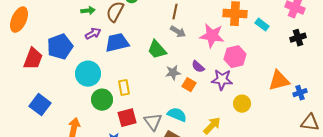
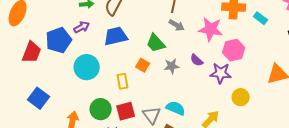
purple arrow: (93, 34) -> (82, 27), moved
orange square: (189, 85) -> (143, 65), moved
green circle: (102, 100) -> (101, 109), moved

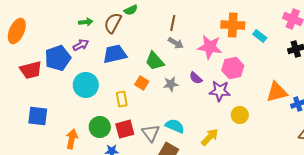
red trapezoid: (32, 52) -> (31, 70), turned 55
blue square: (39, 98) -> (38, 116), turned -30

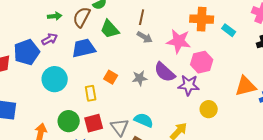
green trapezoid: (155, 61) -> (110, 29), moved
purple semicircle: (196, 78) -> (165, 72), size x1.6

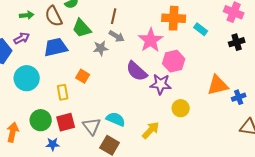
brown semicircle: (82, 17) -> (54, 16), turned -55
pink star: (179, 41) -> (151, 40), turned 30
gray star: (140, 78) -> (101, 48), moved

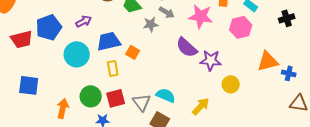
purple arrow: (22, 38) -> (84, 21), moved
pink star: (151, 40) -> (201, 16), turned -30
blue trapezoid: (56, 47) -> (109, 41), moved
pink hexagon: (174, 61) -> (241, 27), moved
blue cross: (239, 97) -> (289, 73), turned 32

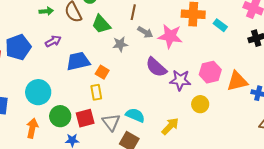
gray arrow: (167, 12) -> (145, 32), moved
pink hexagon: (241, 27) -> (210, 72), moved
cyan circle: (77, 54) -> (38, 92), moved
yellow rectangle: (113, 68) -> (96, 92), moved

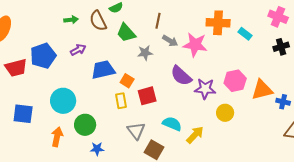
cyan semicircle: (135, 115) -> (172, 124), moved
red square: (85, 118) -> (147, 96), moved

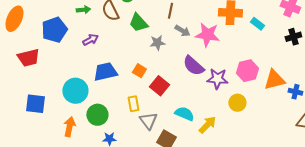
blue pentagon: (43, 56) -> (54, 30), moved
blue trapezoid: (103, 70) -> (105, 72), moved
red square: (147, 96) -> (159, 86), turned -36
yellow rectangle: (121, 101) -> (133, 104), moved

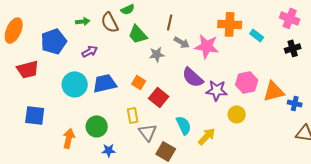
cyan circle: (75, 91) -> (75, 84), moved
cyan semicircle: (184, 114) -> (184, 125), turned 42

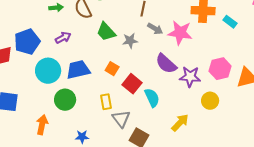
green trapezoid: (138, 34) -> (106, 32), moved
blue pentagon: (54, 41) -> (27, 42), moved
cyan semicircle: (184, 125) -> (152, 98), moved
green circle: (97, 126) -> (65, 100), moved

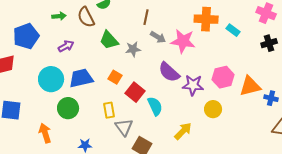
blue pentagon: (27, 42) -> (26, 36), moved
orange arrow: (42, 125) -> (45, 133), turned -30

